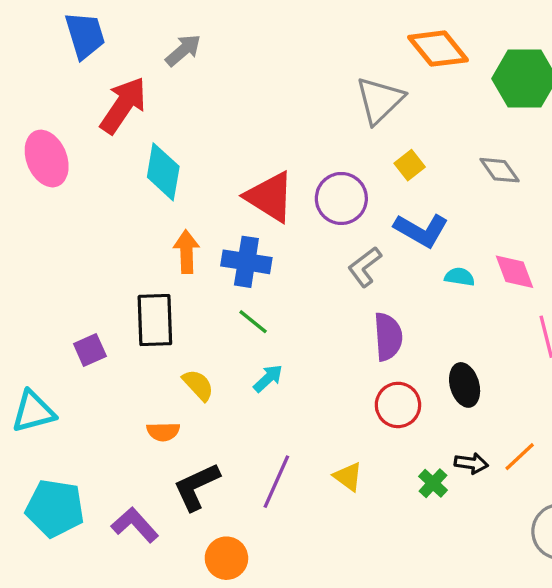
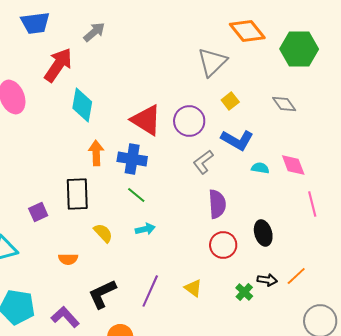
blue trapezoid: (85, 35) -> (35, 23), turned 100
cyan arrow: (268, 378) -> (145, 229), turned 30
orange semicircle: (163, 432) -> (68, 259), moved

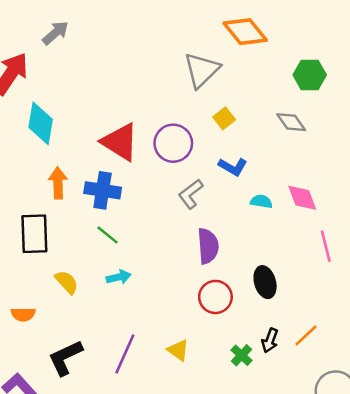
green hexagon: (299, 49) -> (310, 75), moved, size x0.7
blue L-shape: (237, 140) -> (233, 167), size x0.7
black arrow: (267, 280) -> (270, 340), turned 102

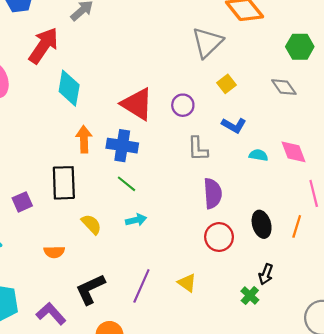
purple circle: (173, 143) -> (183, 105), size x0.7
gray L-shape: (191, 194) -> (198, 149), turned -55
orange line: (306, 335) -> (297, 226), moved, turned -30
green cross: (241, 355) -> (250, 296), moved

